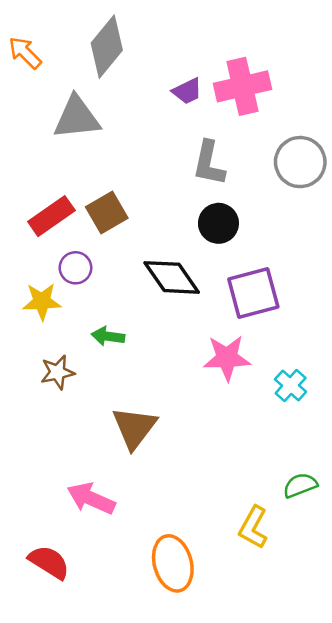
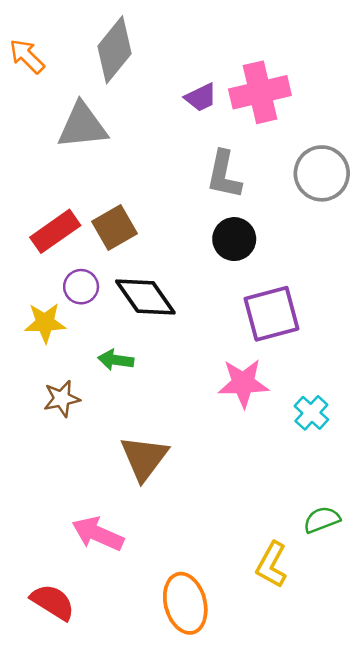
black diamond: (172, 277) -> (145, 297), moved

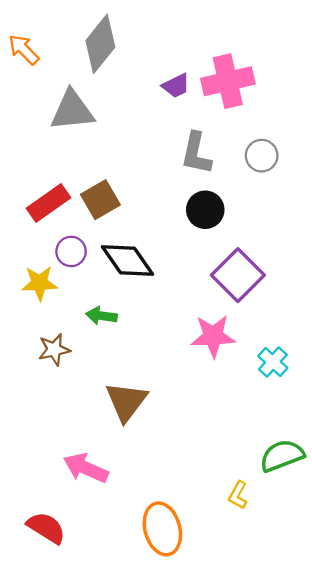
gray circle: (322, 173) -> (262, 156), moved, size x0.7
purple square: (272, 314) -> (238, 275), turned -30
green semicircle: (322, 520) -> (282, 456), size x1.4
yellow L-shape: (272, 565) -> (238, 495), size x0.7

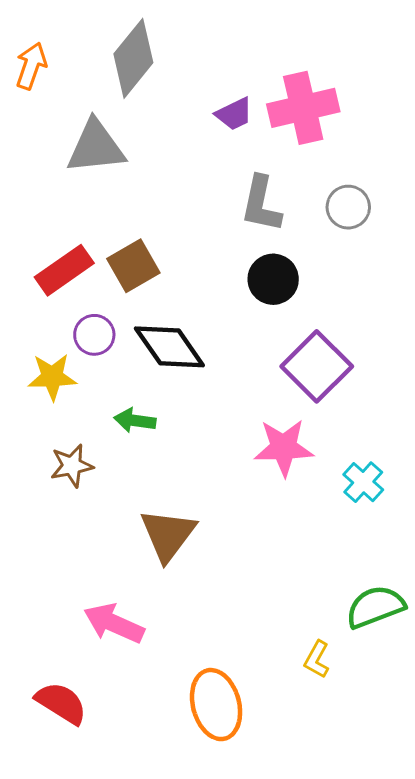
orange arrow: (24, 50) -> (31, 66), turned 64

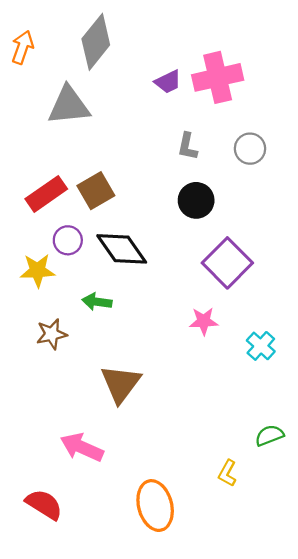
gray L-shape: (261, 204) -> (187, 146), size x0.7
pink star: (284, 448) -> (204, 321), size x0.7
green semicircle: (375, 607) -> (269, 435), size x0.7

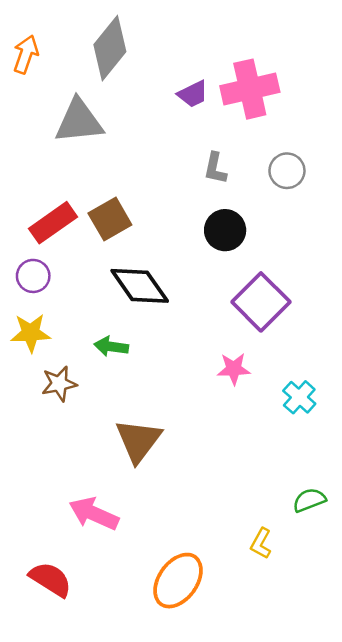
purple circle: (68, 240) -> (33, 276), moved
yellow star: (38, 270) -> (31, 333), moved
orange ellipse: (155, 506) -> (178, 581), turned 51

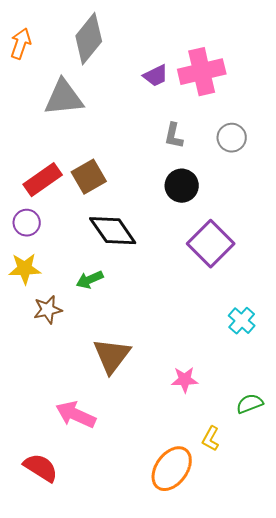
green arrow: (111, 347) -> (90, 280), turned -32
pink star: (234, 369) -> (185, 380), moved
orange ellipse: (178, 581) -> (172, 469), moved

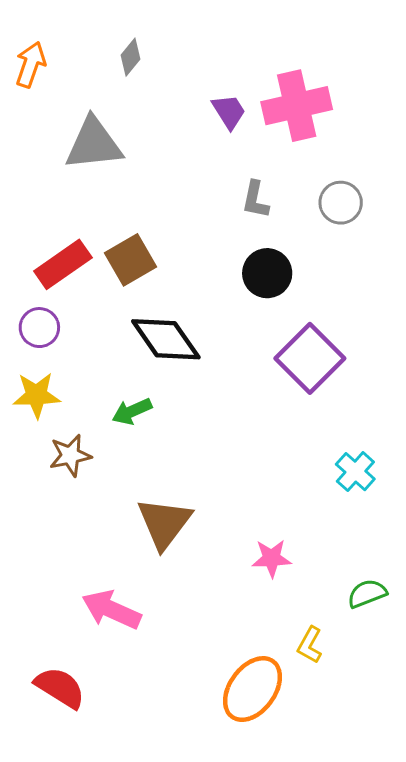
gray diamond: (89, 39) -> (131, 57), size x0.5
purple trapezoid: (156, 76) -> (229, 112), turned -96

